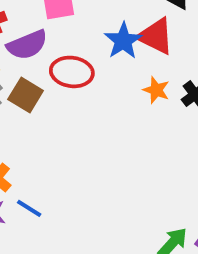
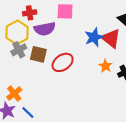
red ellipse: (72, 72) -> (63, 62), moved, turned -55
brown square: (26, 95) -> (38, 54), turned -30

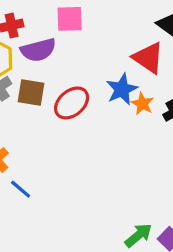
blue star: (94, 37) -> (122, 89), moved

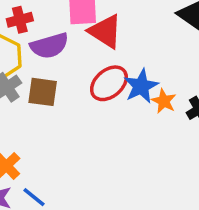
red triangle: (148, 58) -> (105, 31), moved
red ellipse: (72, 103) -> (109, 83), moved

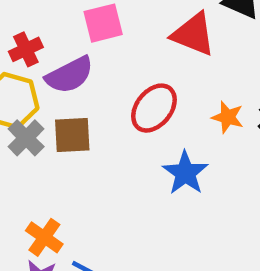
red triangle: (105, 31) -> (193, 34), moved
blue star: (141, 86) -> (185, 173), moved

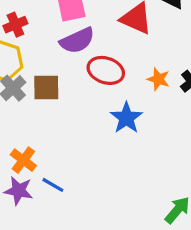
purple semicircle: (70, 75) -> (77, 41), moved
red ellipse: (154, 108) -> (106, 70), turned 68

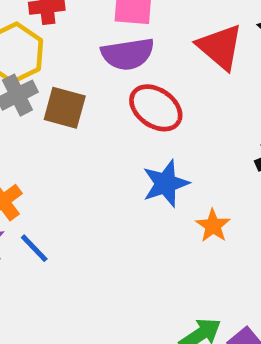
orange star: (158, 79) -> (213, 226), moved

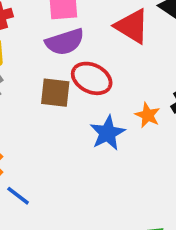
brown square: (65, 108) -> (55, 93), moved
orange star: (213, 226) -> (148, 115), moved

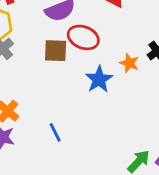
blue line: (18, 196) -> (55, 132), moved, turned 30

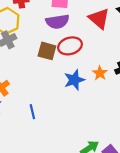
red ellipse: (83, 37) -> (70, 46), turned -50

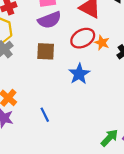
red ellipse: (70, 46) -> (83, 38), moved
orange star: (100, 73) -> (102, 43), moved

